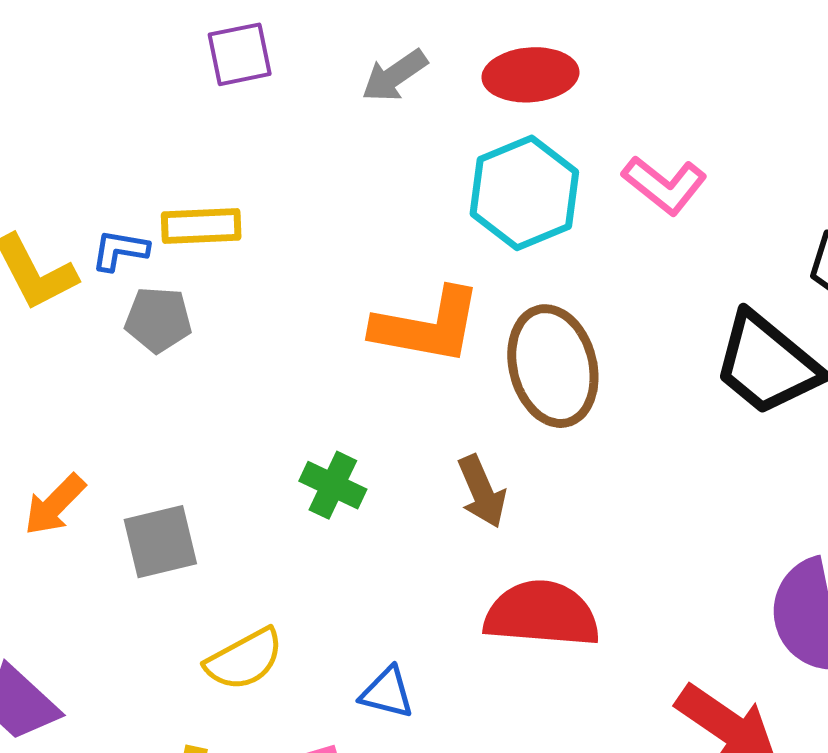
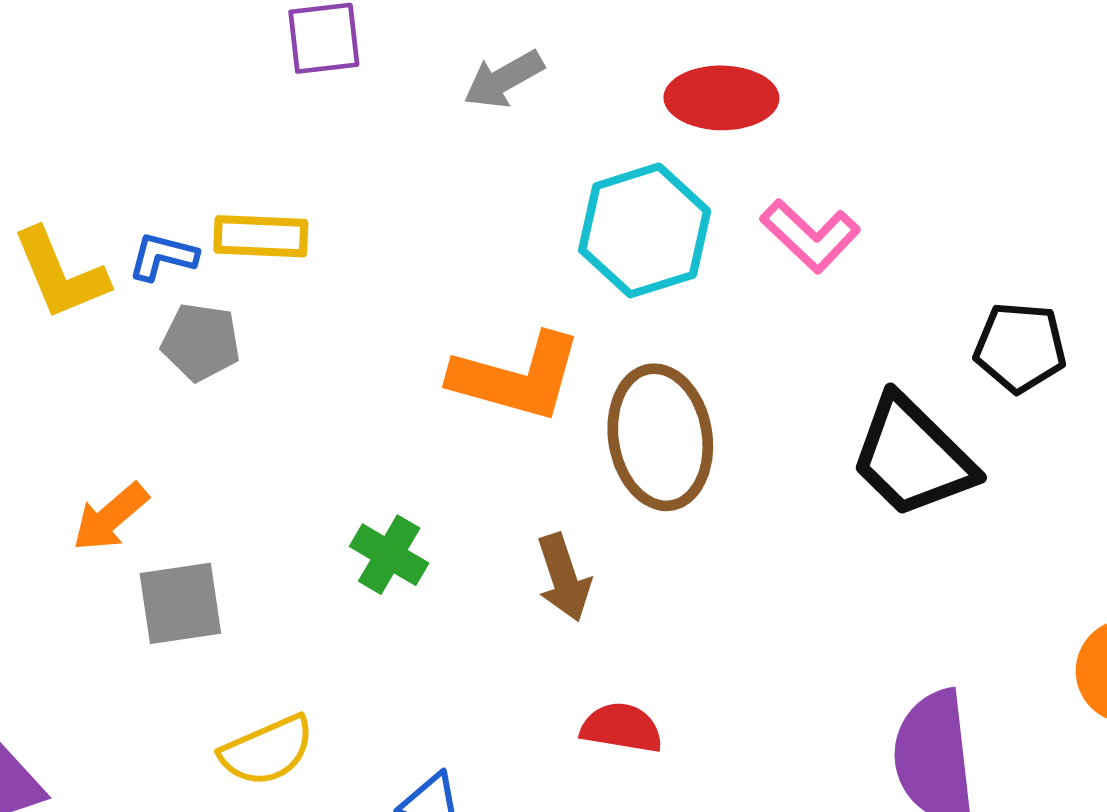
red ellipse: (530, 75) -> (721, 98), moved
orange arrow: (55, 505) -> (110, 517), moved
red semicircle: (542, 614) -> (622, 728), size x0.6

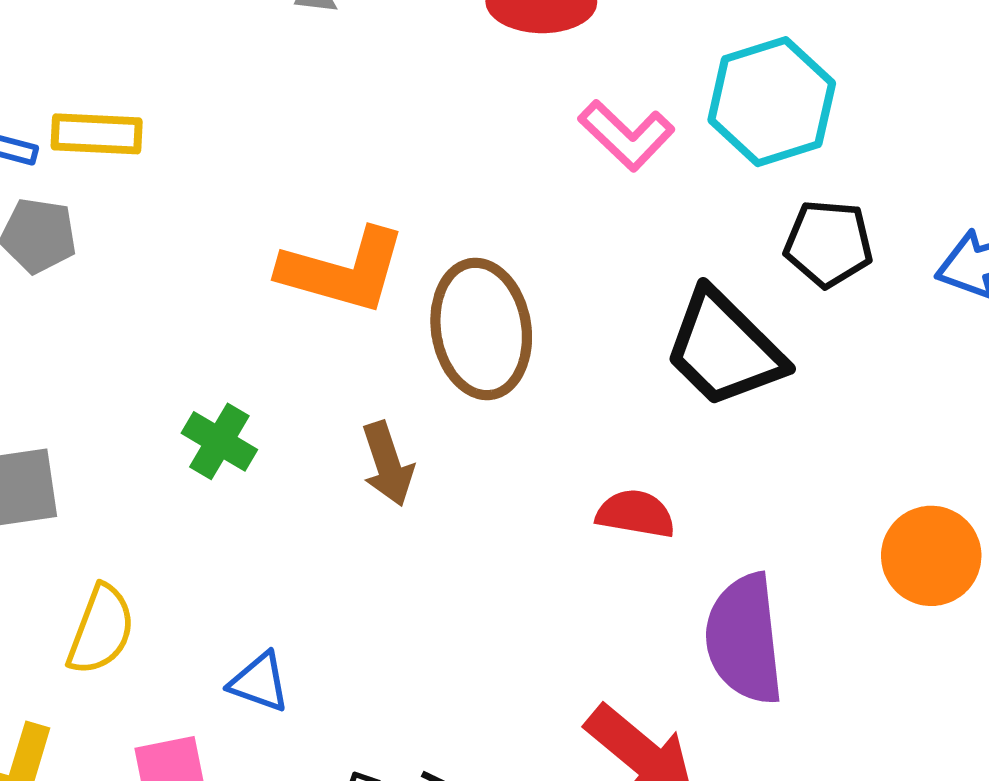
cyan hexagon: (645, 230) -> (772, 102), moved
red semicircle: (622, 728) -> (636, 514), moved
yellow semicircle: (267, 751) -> (101, 630), turned -46

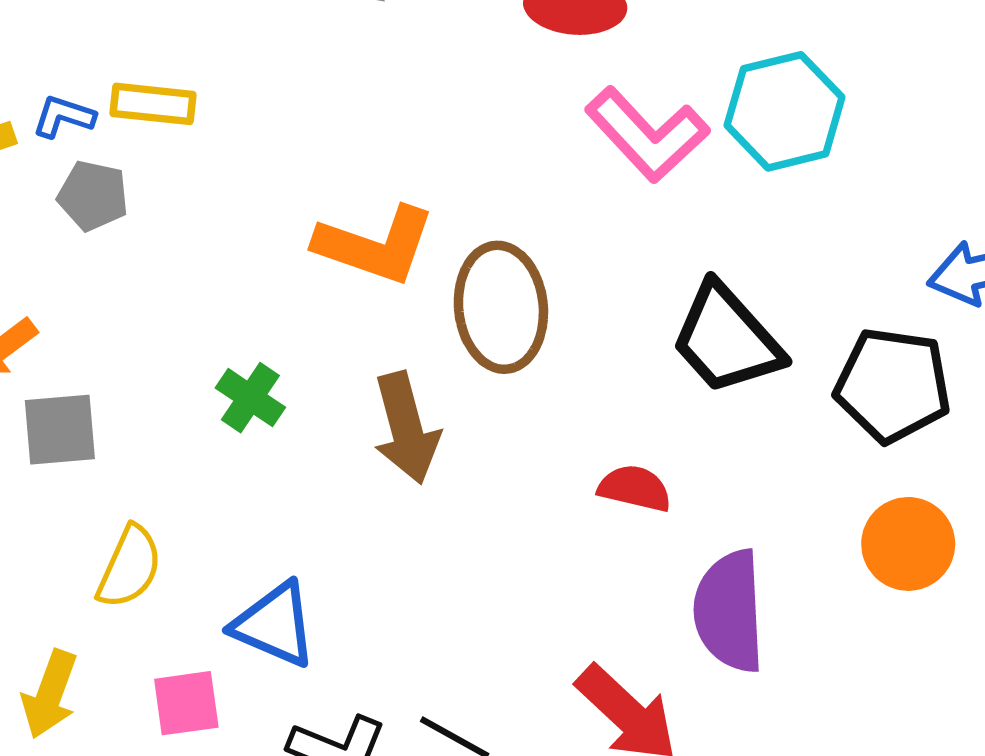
pink L-shape: (626, 135) -> (647, 135), size x1.4
black pentagon: (828, 243) -> (893, 385), moved, size x1.4
brown arrow: (388, 464) -> (406, 428), size x1.4
blue triangle: (259, 682) -> (274, 625), size x1.5

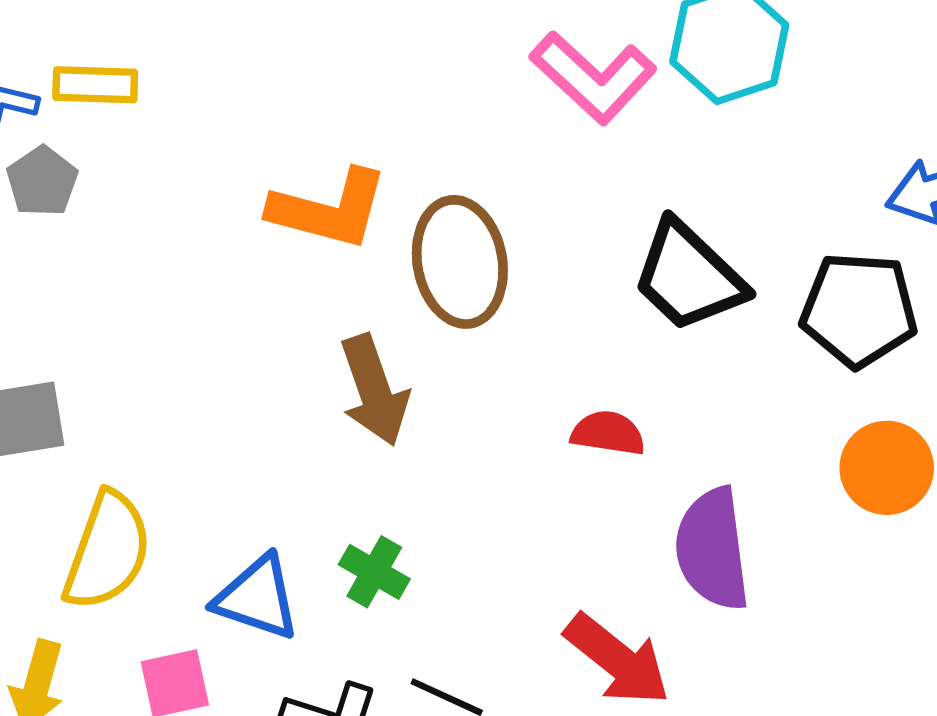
gray pentagon: (93, 196) -> (42, 181), turned 30
green cross: (250, 398) -> (374, 572), moved
yellow semicircle: (129, 567) -> (107, 551), size x1.4

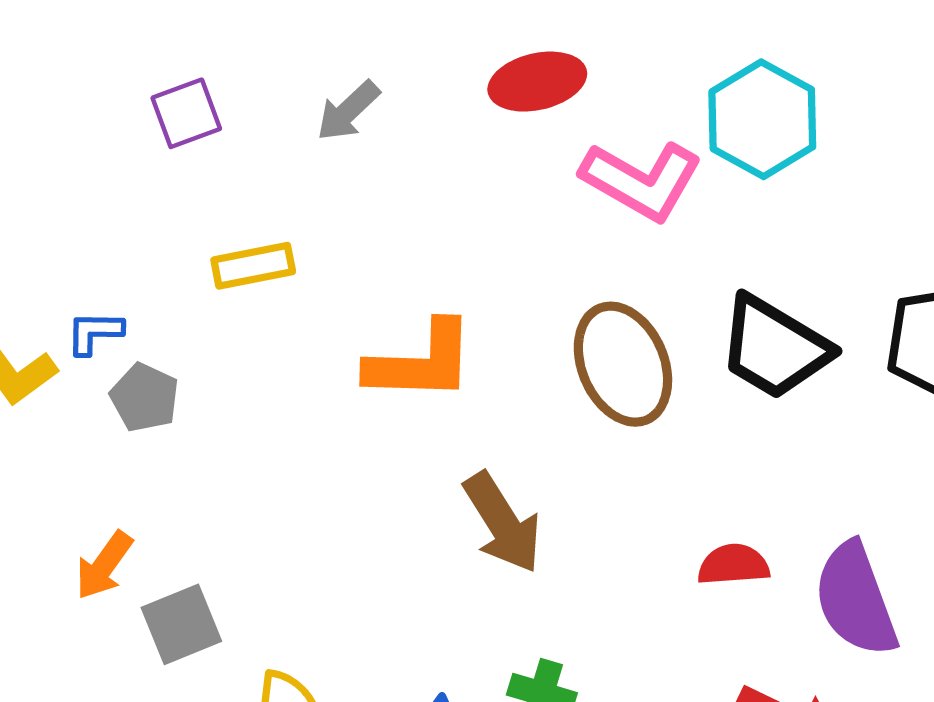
yellow rectangle: (95, 85) -> (253, 266), moved
brown ellipse: (460, 262) -> (623, 364), moved
red semicircle: (608, 433) -> (733, 565), moved

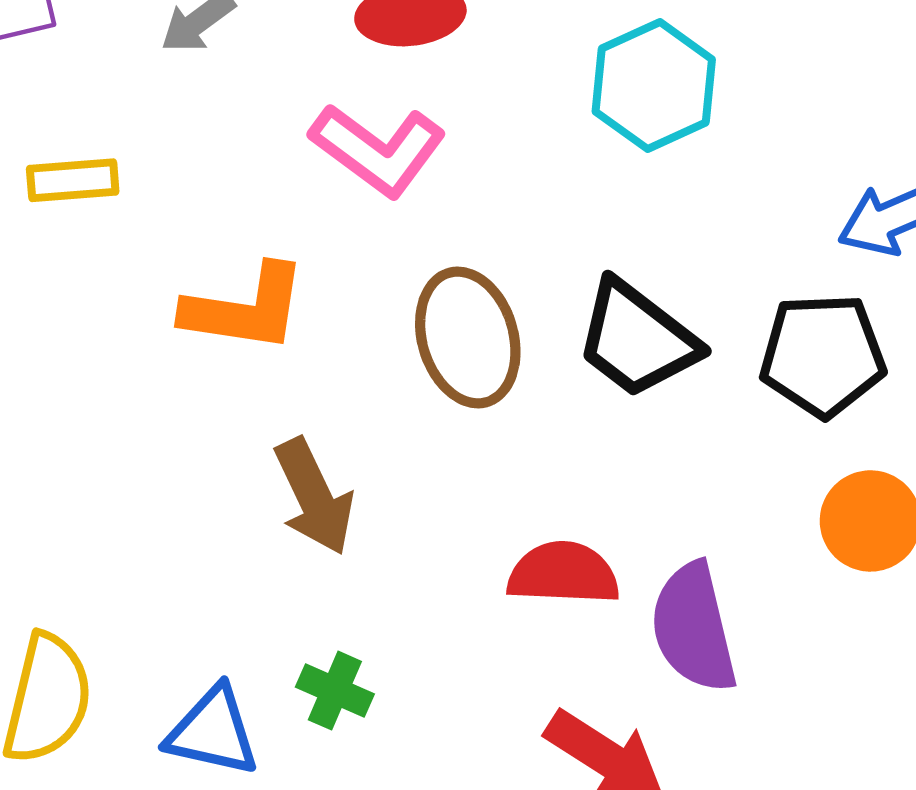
pink L-shape: (641, 181) -> (378, 150), moved
red semicircle: (733, 565) -> (563, 573), size x1.4

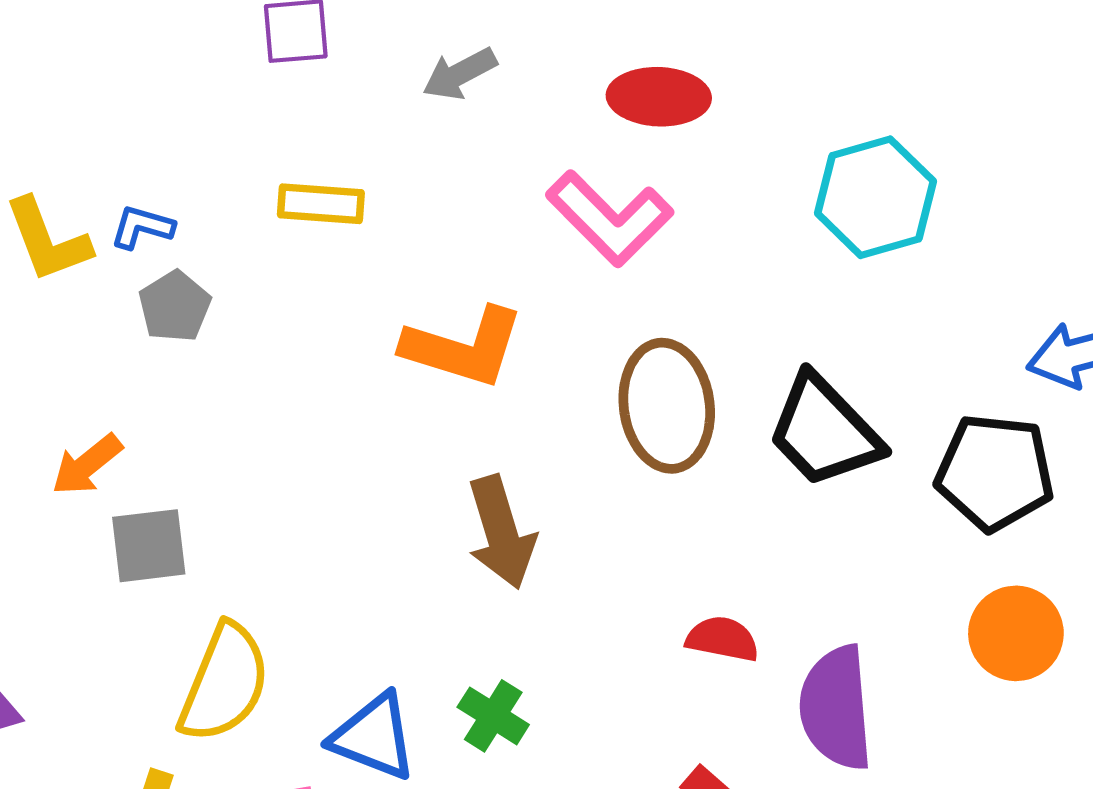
red semicircle: (563, 573) -> (722, 639), size x0.7

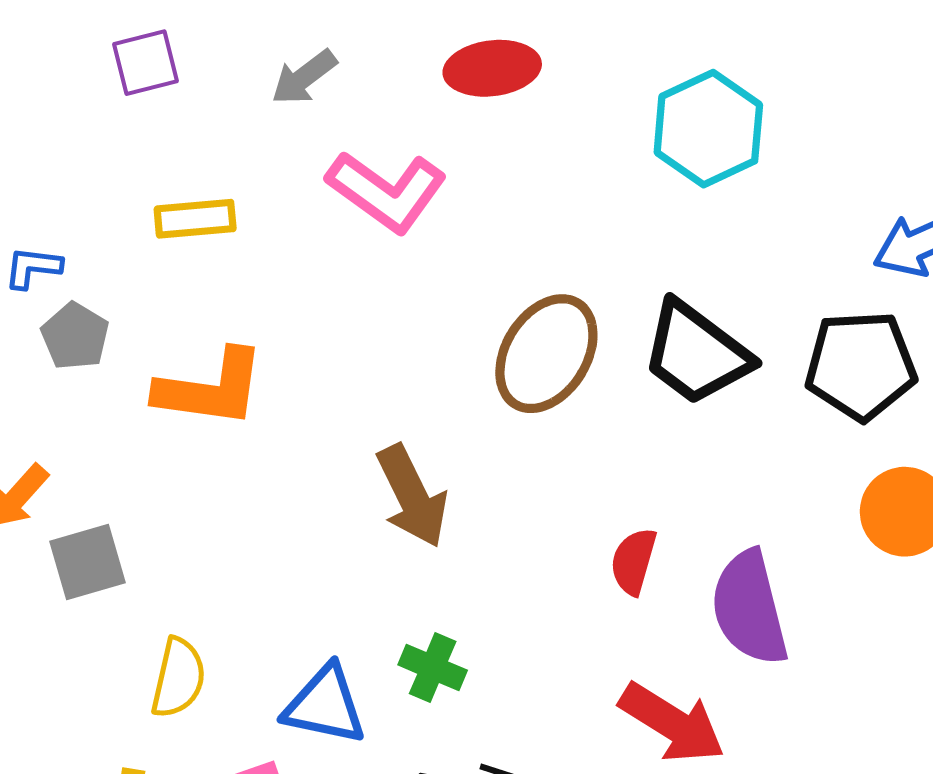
pink L-shape: (610, 218) -> (387, 191), moved
orange L-shape: (463, 347) -> (210, 388), moved
brown ellipse: (667, 406) -> (546, 354), turned 49
red semicircle: (722, 639) -> (634, 561), turned -76
yellow semicircle: (224, 683) -> (178, 678), size x0.7

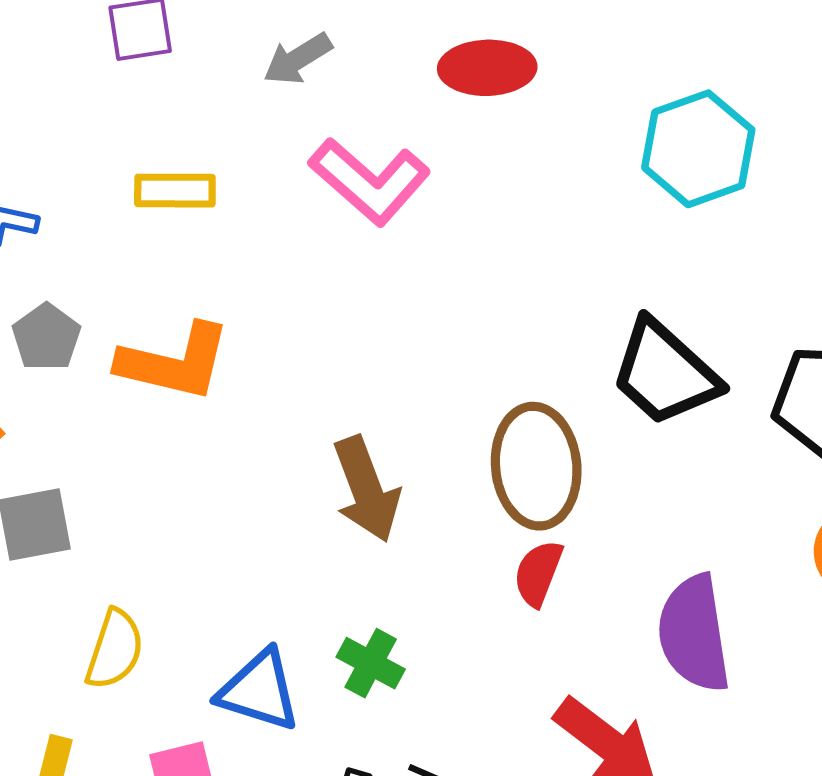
gray pentagon: (75, 336) -> (46, 337), moved
brown ellipse: (546, 354) -> (536, 466), moved, turned -43
red semicircle: (634, 561) -> (538, 573), moved

